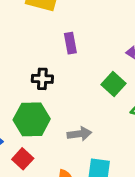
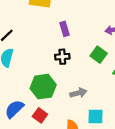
black cross: (42, 79) -> (62, 57), moved

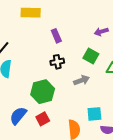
gray arrow: (78, 93) -> (82, 80), moved
red square: (40, 115) -> (43, 119), turned 32

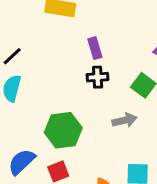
black cross: (57, 62) -> (98, 77), moved

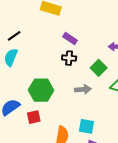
purple rectangle: (95, 48) -> (70, 38), turned -48

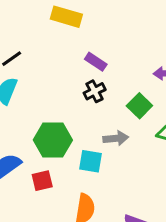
black cross: (69, 58) -> (95, 91), turned -32
cyan square: (86, 126) -> (90, 161), moved

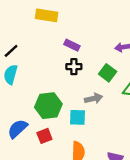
black cross: (95, 91) -> (74, 67), turned 35

